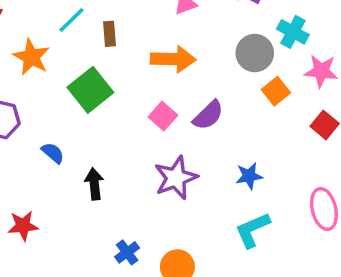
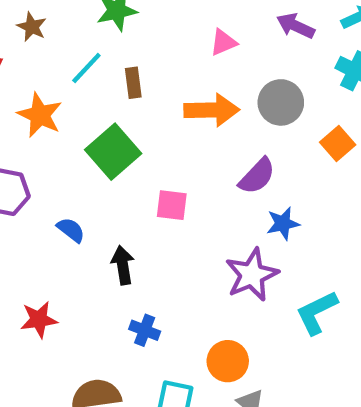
gray circle: (255, 53) -> (281, 102), moved
pink square: (163, 116) -> (172, 205), moved, turned -32
blue star: (249, 176) -> (283, 224), moved
purple star: (176, 178) -> (252, 275), moved
blue cross: (127, 252) -> (145, 330), moved, turned -30

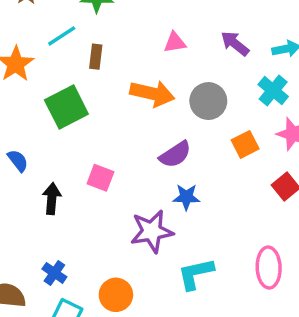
pink square: (172, 205) -> (100, 178), moved
blue cross: (145, 330) -> (54, 273), moved

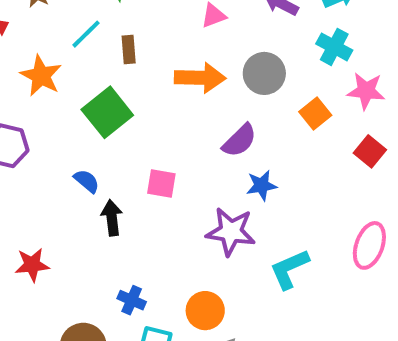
blue semicircle: (18, 161) -> (87, 181), moved
purple star: (152, 231) -> (231, 232), turned 30
pink ellipse: (269, 268) -> (369, 245), turned 33

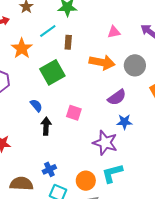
cyan L-shape: (289, 269) -> (112, 173), moved
blue cross: (132, 300) -> (49, 169), turned 32

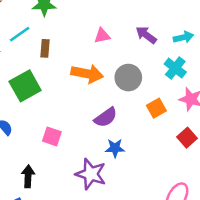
black arrow: (46, 126) -> (28, 176), moved

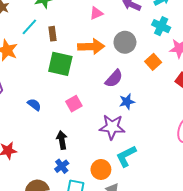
green square: (25, 86) -> (60, 64), moved, turned -35
pink square: (52, 136) -> (74, 104), turned -35

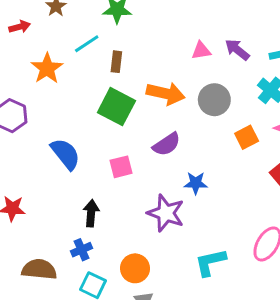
pink triangle: (96, 13) -> (201, 51), moved
purple semicircle: (114, 79) -> (167, 144), moved
blue semicircle: (34, 105) -> (65, 154), size x1.6
cyan L-shape: (126, 156) -> (210, 262), moved

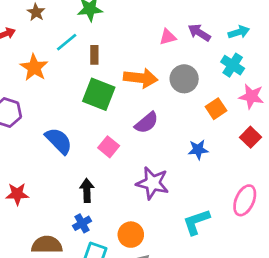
pink square: (121, 167) -> (109, 147), turned -30
blue star: (196, 183) -> (198, 150), moved

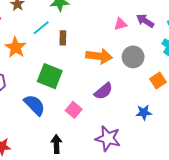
green square: (99, 94) -> (50, 76), moved

